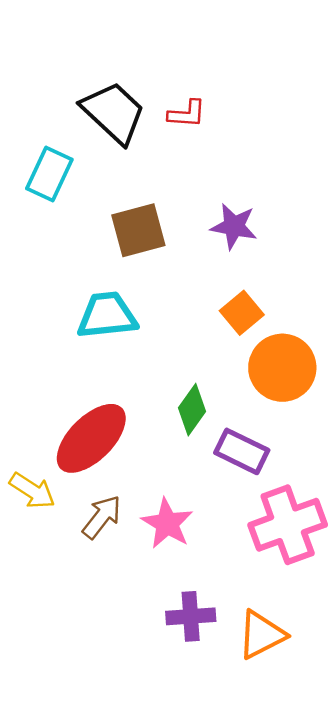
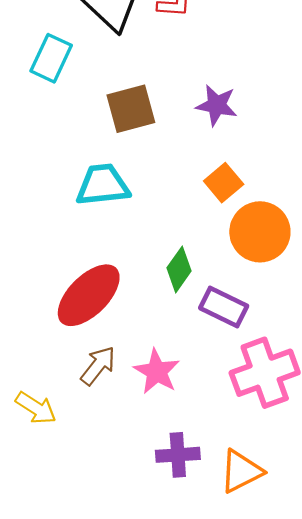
yellow arrow: (32, 491) -> (36, 408), moved

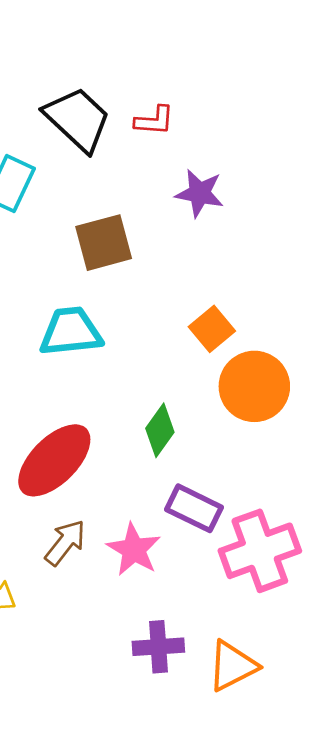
purple star: (217, 105) -> (200, 193), moved
purple rectangle: (224, 307) -> (194, 508), moved

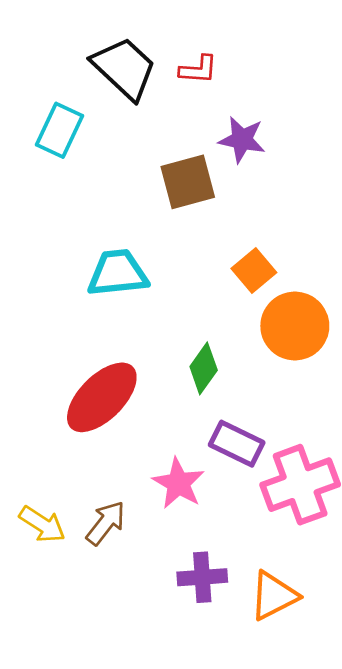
brown square: (104, 243) -> (188, 182), moved
brown arrow: (65, 543) -> (106, 523), moved

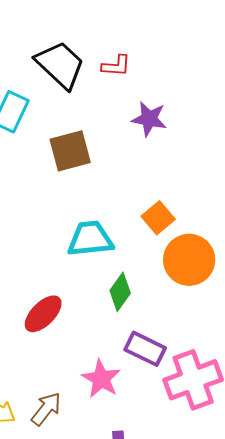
brown square: (188, 182) -> (70, 151), moved
cyan trapezoid: (118, 273) -> (90, 239), moved
red ellipse: (102, 397) -> (43, 314), size x0.7

